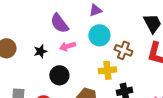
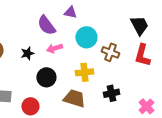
purple triangle: (95, 10) -> (70, 12), moved, turned 32
yellow cross: (107, 70) -> (84, 72), moved

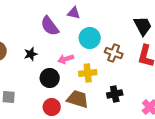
pink arrow: (54, 48) -> (66, 59), moved
red circle: (30, 106) -> (52, 107), moved

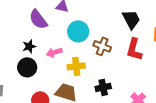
black star: (31, 54) -> (29, 46), moved
black circle: (50, 78) -> (27, 67), moved

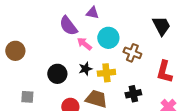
black star: (29, 46) -> (85, 69), moved
red L-shape: (134, 49) -> (164, 72), moved
pink arrow: (54, 52) -> (84, 44), moved, turned 56

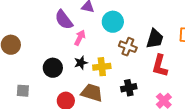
black trapezoid: (161, 26) -> (155, 39), moved, turned 45
cyan circle: (108, 38) -> (113, 22), moved
pink arrow: (84, 44) -> (80, 38), turned 77

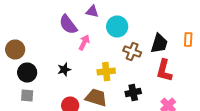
black star: (81, 63) -> (64, 70), moved
black circle: (53, 68) -> (27, 72), moved

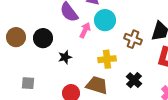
cyan circle: (117, 26) -> (105, 20), moved
black circle: (27, 72) -> (43, 38), moved
black cross: (133, 92) -> (134, 80), turned -35

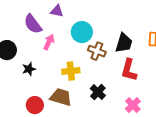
cyan circle: (105, 20) -> (82, 32), moved

